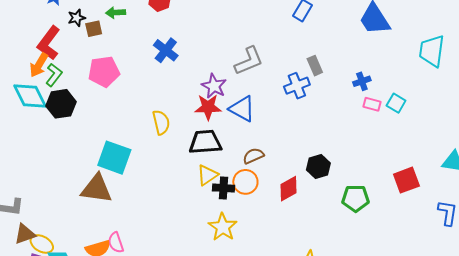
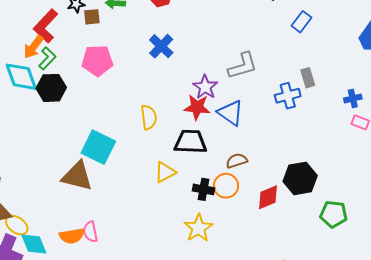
black hexagon: (318, 167) -> (300, 178), size x1.4
yellow triangle: (207, 175) -> (165, 172), moved

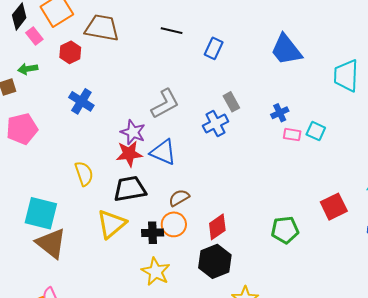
yellow triangle: (165, 172) -> (111, 224), size x1.4
brown triangle: (77, 176) -> (51, 243), moved, turned 36
black hexagon: (300, 178) -> (215, 261), moved

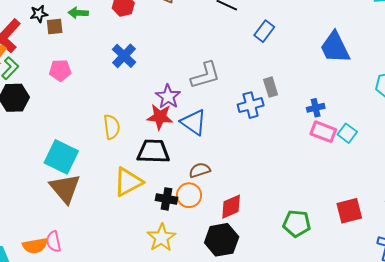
pink pentagon: (22, 129) -> (60, 70), size x0.7
pink rectangle: (292, 135) -> (323, 132), size x1.4

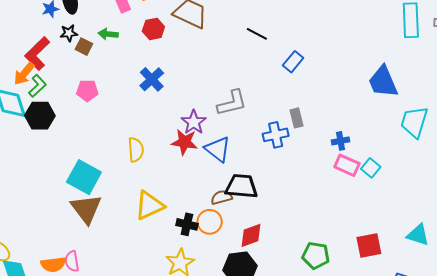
brown square: (55, 27) -> (84, 47), turned 30
blue trapezoid: (335, 47) -> (383, 82), moved
black trapezoid: (153, 151) -> (241, 186), moved

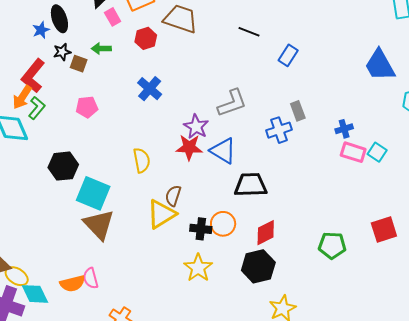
black hexagon: (40, 116) -> (63, 166), moved
brown semicircle: (221, 197) -> (173, 196), moved, turned -50

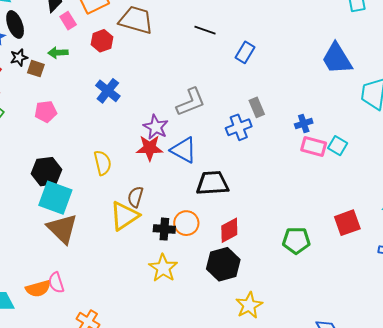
black hexagon: (63, 166) -> (47, 172), moved

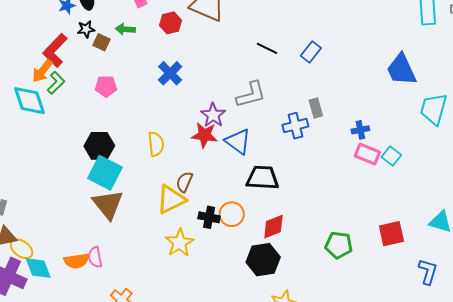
black line: (205, 30) -> (267, 48), moved
yellow star: (163, 268) -> (180, 243), moved

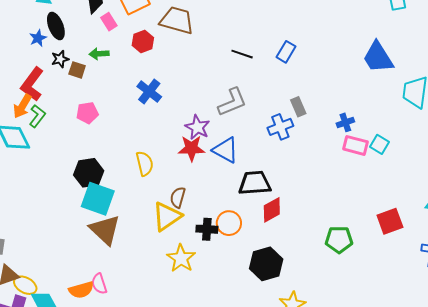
red diamond: (273, 227) -> (272, 210), moved

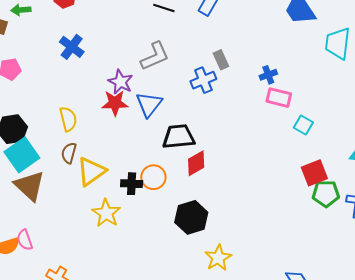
cyan square: (379, 144) -> (303, 125), moved
blue triangle: (226, 150) -> (149, 104), turned 40
brown semicircle: (178, 197) -> (69, 153), moved
cyan square: (98, 199) -> (22, 155), turned 36
green pentagon: (339, 240) -> (326, 194), moved

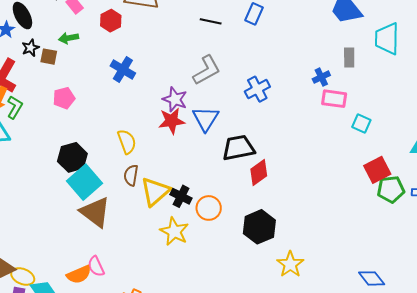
gray rectangle: (221, 60) -> (349, 57), moved, turned 30
orange circle: (153, 177) -> (209, 208), moved
black cross: (132, 184) -> (181, 196), moved, turned 30

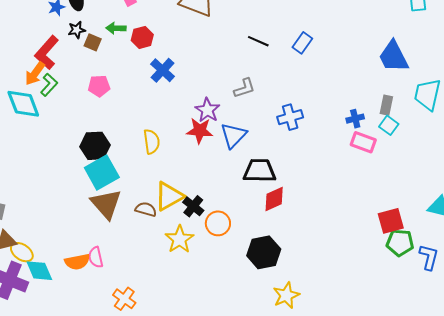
red hexagon: (111, 21) -> (142, 37), moved
gray L-shape: (207, 70) -> (244, 88), size x0.7
cyan square: (361, 123) -> (389, 125), moved
brown semicircle: (131, 175) -> (146, 209), moved, turned 85

